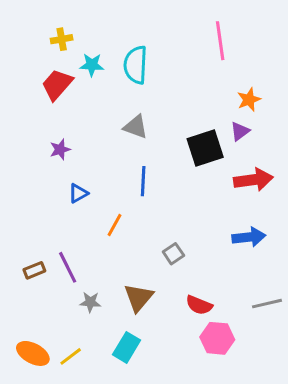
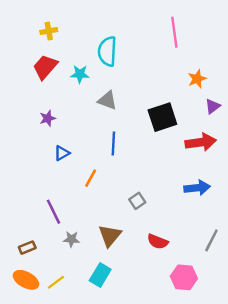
cyan star: (92, 65) -> (80, 74), moved
purple triangle: (240, 131) -> (213, 106), moved
brown rectangle: (34, 270) -> (27, 248), moved
gray line: (267, 304) -> (211, 240), turned -50
pink hexagon: (217, 338) -> (184, 277), moved

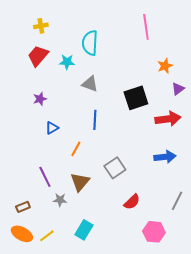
gray square: (137, 201) -> (115, 168), size x1.5
brown triangle: (110, 236) -> (80, 182), moved
red semicircle: (158, 242) -> (132, 202), turned -66

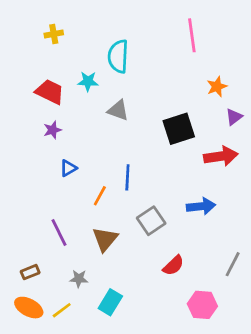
red trapezoid: (38, 56) -> (50, 92), moved, turned 75
blue line: (95, 120) -> (127, 177), moved
blue arrow: (165, 157) -> (201, 206), moved
gray star: (60, 200) -> (79, 279), moved

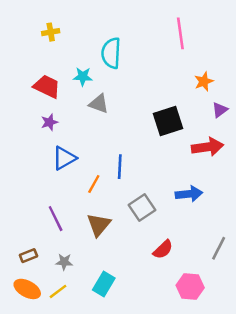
gray triangle: (118, 110) -> (99, 104), moved
blue triangle: (68, 168) -> (64, 158), size x1.5
gray star: (79, 279) -> (64, 262), moved

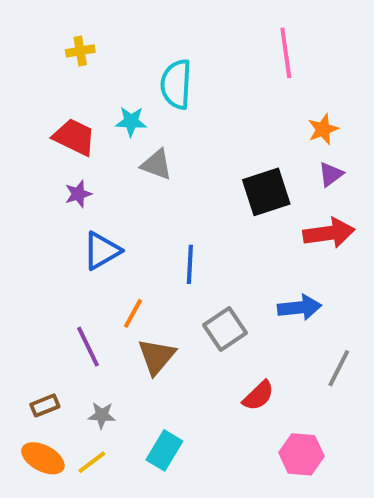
purple triangle: (220, 110) -> (331, 174), moved
orange line: (94, 184) -> (133, 313), moved
gray line: (219, 248) -> (339, 368), moved

